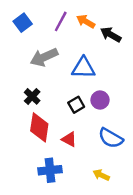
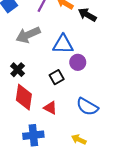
purple circle: (100, 100) -> (78, 62), moved

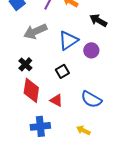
black arrow: (87, 15) -> (98, 20), moved
blue triangle: (63, 44) -> (68, 40), turned -35
purple circle: (78, 62) -> (91, 50), moved

